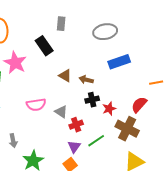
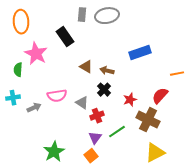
gray ellipse: (105, 32) -> (107, 16), moved
black cross: (92, 100) -> (104, 90), moved, turned -32
gray arrow: (13, 141) -> (34, 108), moved, turned -104

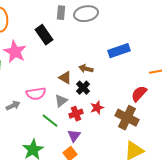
brown triangle: (86, 67) -> (65, 78), moved
red star: (130, 100) -> (97, 108), moved
gray triangle: (82, 103) -> (61, 101), turned 48
green line: (117, 132) -> (50, 121), moved, turned 72

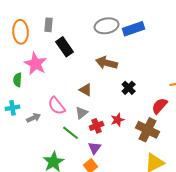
gray rectangle: (61, 13) -> (49, 25), moved
blue rectangle: (119, 51) -> (134, 29), moved
brown arrow: (86, 69) -> (107, 63), moved, size x1.5
black cross: (83, 88) -> (129, 88), moved
pink semicircle: (36, 94) -> (57, 106), turned 60

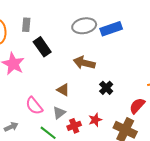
gray arrow: (34, 118) -> (11, 127), moved

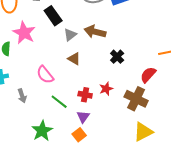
gray triangle: (59, 113) -> (70, 35), moved
red cross: (74, 126) -> (85, 95), turned 32
gray arrow: (11, 127) -> (22, 96), turned 96

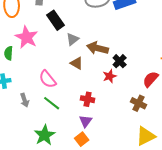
brown arrow: (95, 32) -> (98, 48), moved
red star: (106, 89) -> (110, 76), moved
brown cross: (136, 99) -> (139, 103), size x0.7
green line: (59, 102) -> (52, 103), moved

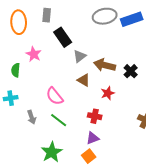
pink star: (27, 37) -> (34, 54), size x0.7
black cross: (120, 61) -> (131, 71), moved
red star: (110, 76) -> (108, 93), moved
purple triangle: (86, 121) -> (93, 138), turned 32

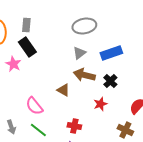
blue rectangle: (132, 19) -> (111, 53), moved
black rectangle: (63, 37) -> (27, 47), moved
gray triangle: (80, 56) -> (79, 53), moved
red star: (108, 93) -> (100, 104), moved

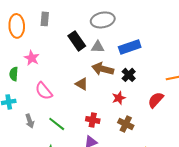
black rectangle: (27, 47) -> (77, 41), moved
gray triangle: (79, 53) -> (98, 47), turned 40
pink semicircle: (34, 106) -> (44, 91), moved
brown cross: (125, 130) -> (126, 124), moved

